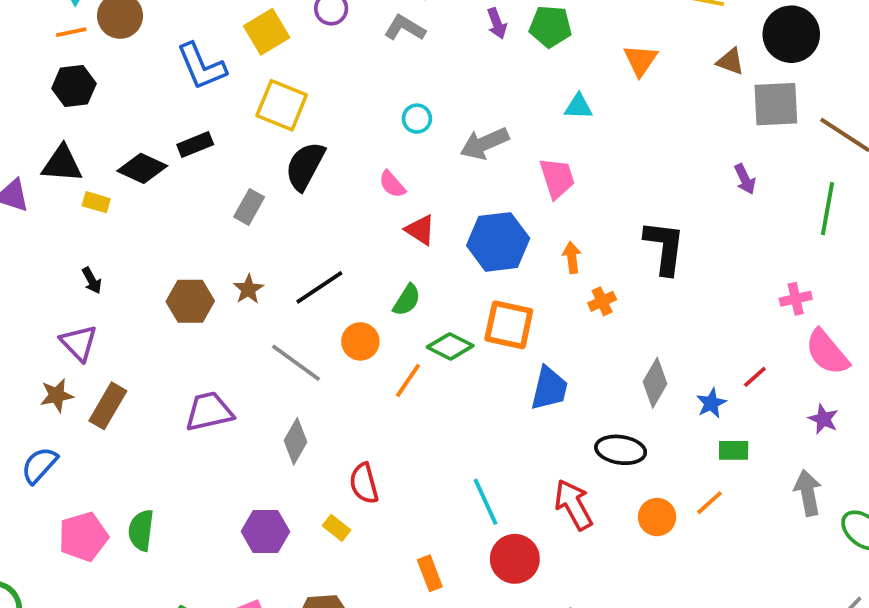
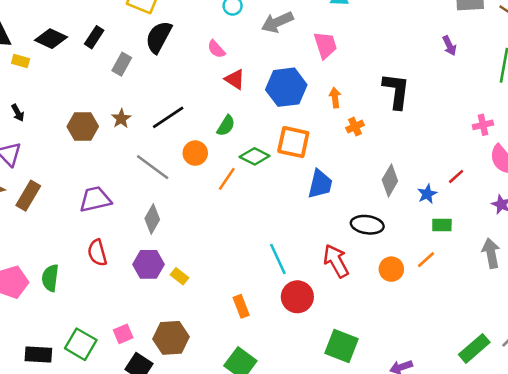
black rectangle: (195, 145) -> (94, 37), moved, turned -35
red semicircle: (364, 483) -> (97, 253), moved
purple hexagon: (265, 531) -> (148, 264), moved

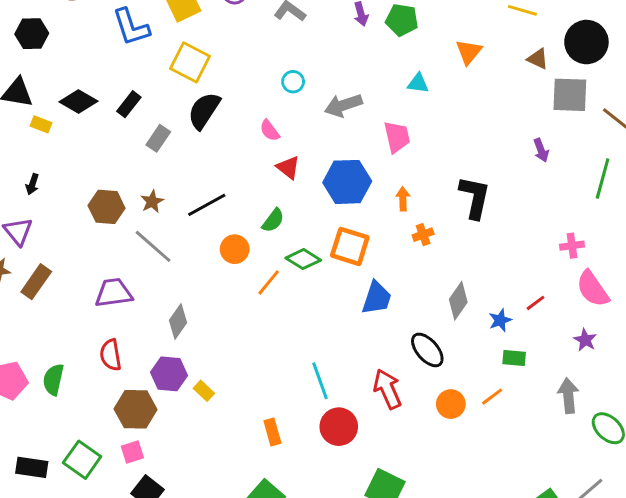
black arrow: (18, 113) -> (32, 184), turned 42
gray line: (153, 167) -> (153, 246), moved
black ellipse: (367, 225) -> (427, 350), turned 36
brown hexagon: (171, 338) -> (136, 409), moved

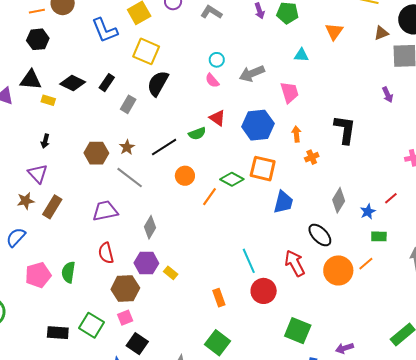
brown triangle: (538, 59) -> (381, 33), turned -42
pink semicircle: (270, 130) -> (212, 81), moved
green semicircle: (273, 220) -> (197, 134), moved, turned 36
orange circle: (451, 404) -> (338, 270), size x1.5

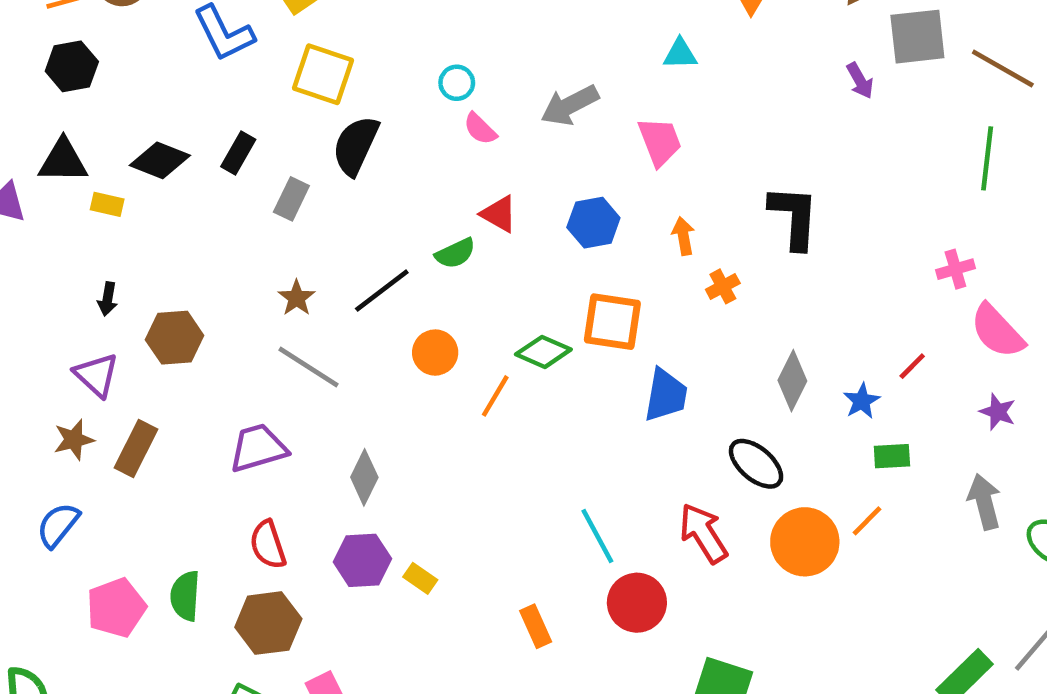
cyan circle: (217, 60) -> (457, 83), moved
purple arrow: (388, 95) -> (860, 81), moved
blue hexagon: (258, 125) -> (593, 223), size x0.7
brown hexagon: (96, 153) -> (175, 338), moved
brown hexagon: (125, 289) -> (268, 623), moved

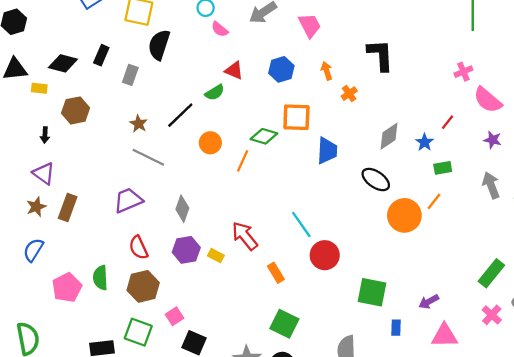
brown hexagon: (175, 338) -> (76, 110), moved
gray diamond: (792, 381) -> (389, 136), turned 36
red arrow: (703, 533) -> (245, 236), moved

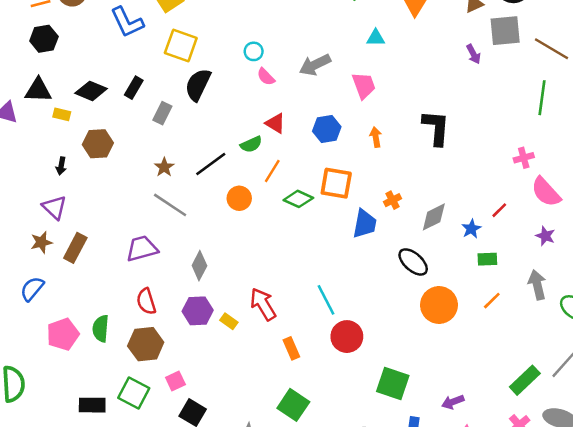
orange cross: (349, 94) -> (393, 200), moved
orange line: (243, 161) -> (272, 171), moved
orange line: (434, 201) -> (492, 301), moved

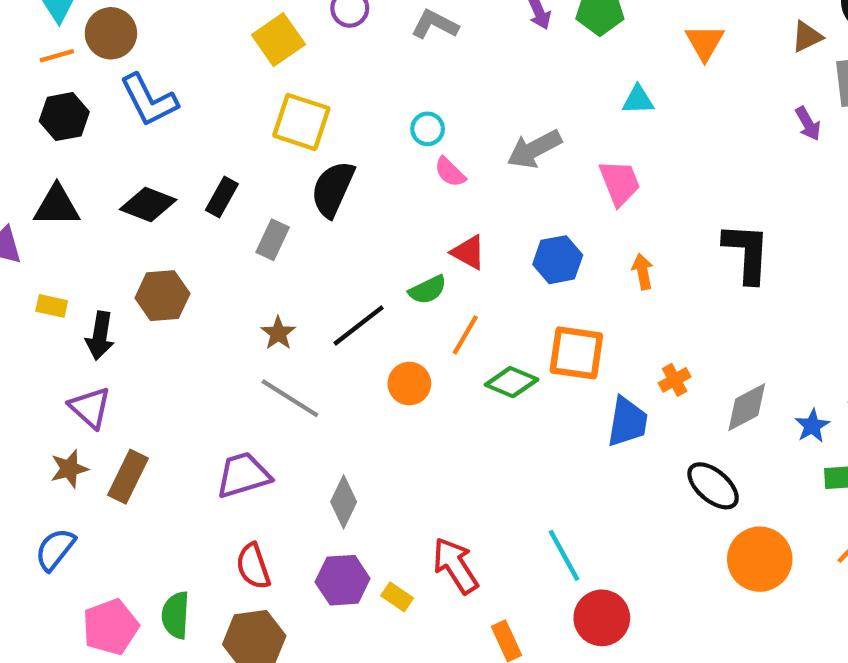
blue L-shape: (127, 22) -> (149, 100), moved
yellow rectangle: (62, 114) -> (52, 306), moved
black arrow: (61, 166) -> (100, 336), size x1.5

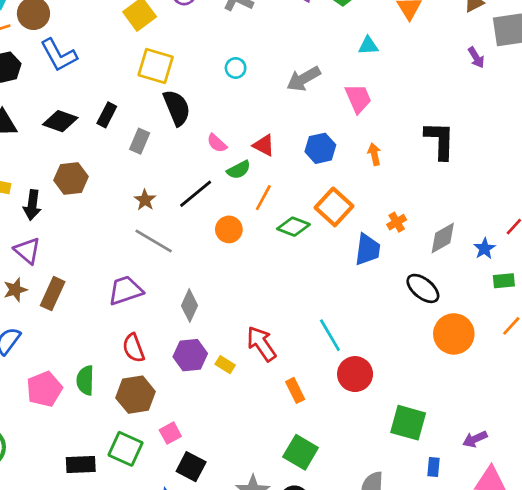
pink semicircle: (450, 172) -> (217, 143), moved
black semicircle: (333, 189) -> (177, 108), turned 135
orange square: (576, 353) -> (334, 207), turned 36

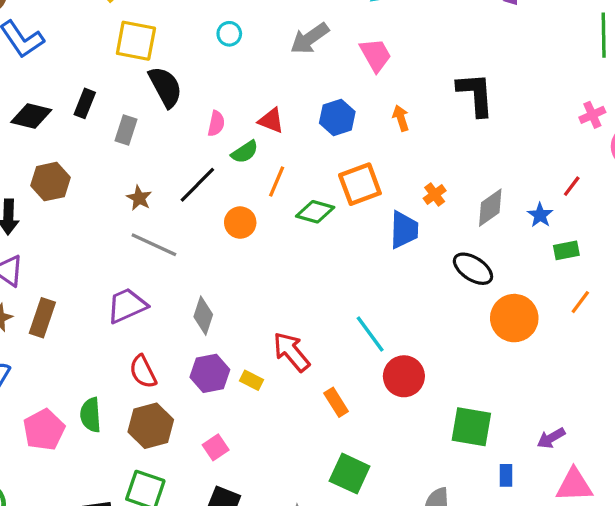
pink semicircle: (217, 143) -> (216, 124), turned -115
orange square: (334, 207) -> (360, 184), turned 33
pink square: (170, 433) -> (216, 447), moved

